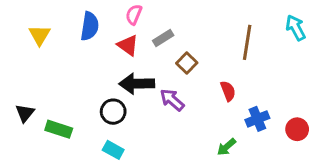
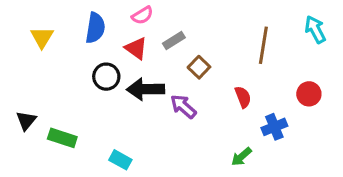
pink semicircle: (134, 14) -> (142, 15), turned -144
black circle: (113, 112) -> (106, 77), moved
red circle: (297, 129) -> (309, 94), moved

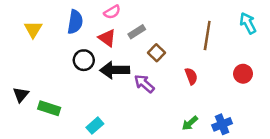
blue cross: (274, 127) -> (222, 124), moved
cyan rectangle: (120, 160) -> (95, 126), turned -70

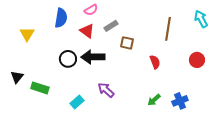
yellow triangle: (33, 29) -> (27, 34), moved
brown square: (157, 53) -> (127, 43), turned -32
black circle: (84, 60) -> (68, 59), moved
purple arrow: (144, 84) -> (106, 90), moved

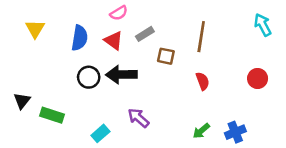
blue semicircle: (61, 18) -> (79, 38), moved
brown line: (168, 29) -> (201, 37), moved
yellow triangle: (27, 34) -> (35, 29), moved

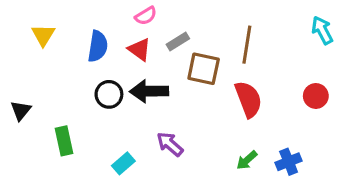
brown square: (166, 56) -> (204, 69), size x1.5
red semicircle: (203, 81) -> (248, 99), size x1.6
black triangle: (22, 101) -> (21, 110), moved
green rectangle: (52, 115) -> (64, 141), turned 60

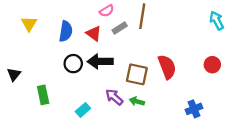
pink semicircle: (146, 16) -> (107, 11), moved
brown line: (247, 45) -> (142, 16), moved
brown square: (204, 69) -> (137, 74), moved
green arrow: (247, 160) -> (137, 101), moved, turned 56

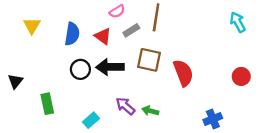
red circle: (212, 65) -> (241, 76), moved
brown square: (137, 74) -> (149, 60), moved

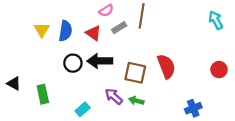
yellow triangle: (32, 26) -> (42, 30), moved
brown square: (149, 60) -> (135, 73), moved
black triangle: (15, 81) -> (14, 84), moved, turned -40

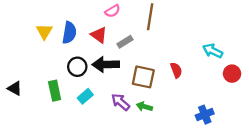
cyan arrow: (216, 20) -> (213, 51), moved, turned -36
gray rectangle: (119, 28) -> (125, 42), moved
red semicircle: (166, 66) -> (176, 70), size x0.6
green rectangle: (43, 94) -> (55, 91), moved
cyan rectangle: (83, 109) -> (85, 96), moved

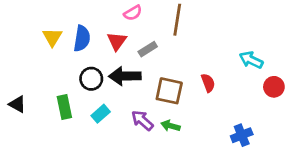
red triangle: (99, 35) -> (117, 41), turned 30

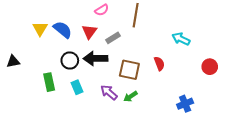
blue semicircle: (82, 38) -> (63, 30), turned -60
cyan arrow: (251, 60) -> (181, 39), moved
black triangle: (17, 104) -> (13, 62), moved, turned -40
cyan rectangle: (101, 114) -> (77, 87), turned -72
green arrow: (170, 126) -> (130, 97), turned -48

